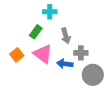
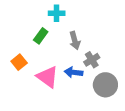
gray cross: (81, 53) -> (92, 60), turned -32
pink triangle: (43, 54) -> (47, 77), moved

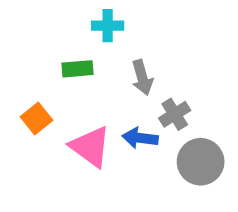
green rectangle: (41, 36) -> (77, 69), turned 49

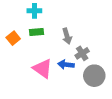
cyan cross: (108, 26) -> (34, 11), moved
orange square: (36, 119) -> (13, 38), moved

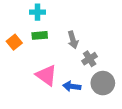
blue arrow: (66, 65) -> (72, 86), moved

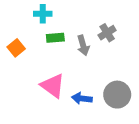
green rectangle: (40, 35) -> (55, 38), moved
gray cross: (90, 59) -> (107, 33), moved

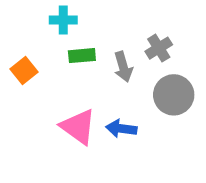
gray circle: (117, 95) -> (174, 95), moved
blue arrow: (82, 98) -> (121, 129), moved

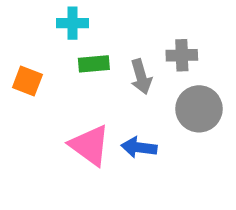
gray cross: (159, 48) -> (182, 55), turned 30
orange square: (24, 71) -> (27, 81), turned -30

